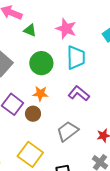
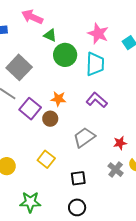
pink star: (66, 29) -> (98, 34), moved
green circle: (41, 63) -> (65, 55), moved
yellow square: (30, 154) -> (46, 159), size x0.7

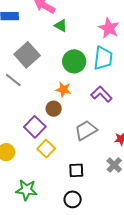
green circle: (65, 55) -> (74, 61), moved
purple square: (30, 109) -> (35, 127), moved

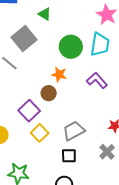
green triangle: (61, 26) -> (45, 14), moved
gray trapezoid: (86, 130) -> (74, 131), moved

